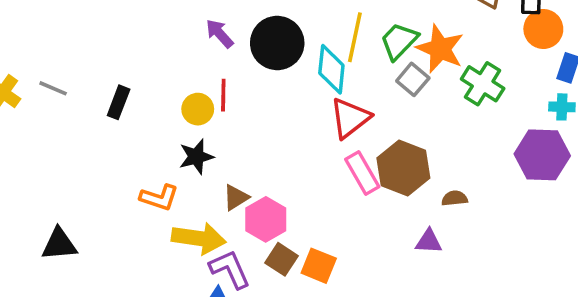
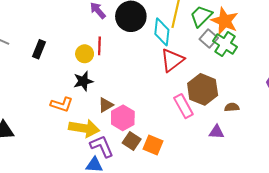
green cross: (483, 84) -> (225, 44), moved
pink rectangle: (362, 173) -> (183, 106), moved

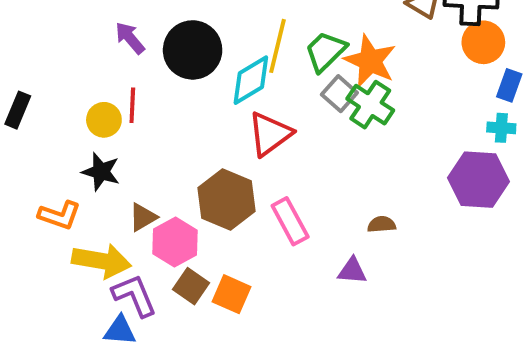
cyan diamond: (162, 32) -> (251, 80), turned 52
black star: (83, 81) -> (101, 172), turned 30
brown hexagon: (203, 89) -> (227, 199), moved

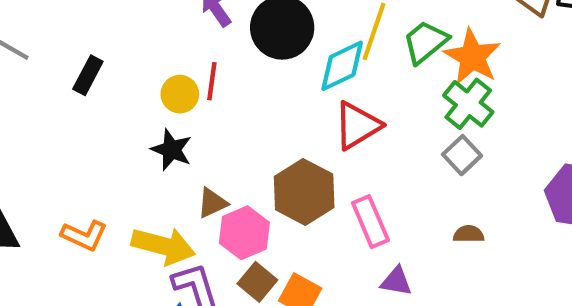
gray square: (339, 94) -> (462, 155), moved
orange L-shape: (59, 215) -> (84, 235), moved
purple triangle: (352, 271) -> (396, 281), moved

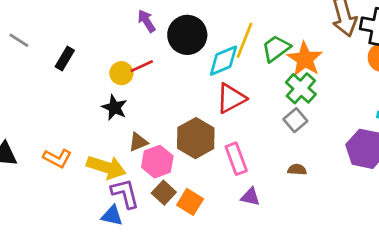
red line: (212, 81) -> (142, 66), turned 55

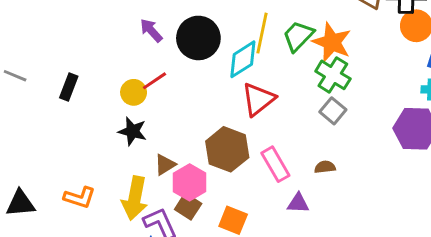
yellow arrow: (106, 167) -> (135, 198), turned 93
brown semicircle: (297, 170) -> (325, 167), moved
brown square: (164, 193) -> (188, 206), moved

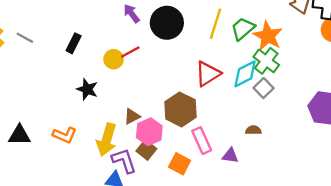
cyan diamond: (243, 59) -> (245, 74), moved
black rectangle: (69, 87) -> (74, 43), moved
black star: (132, 131) -> (87, 89), moved
pink rectangle: (275, 164) -> (202, 141), moved

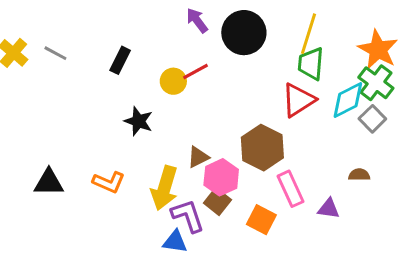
green trapezoid: (243, 29) -> (311, 64), moved, turned -45

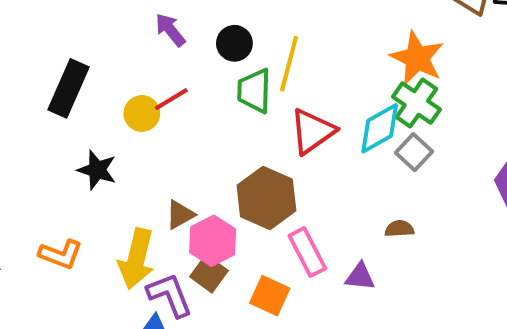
black circle: (244, 33) -> (234, 43), size x0.6
yellow line: (308, 34) -> (289, 64), moved
black rectangle: (120, 60) -> (69, 88), size x1.5
green trapezoid: (311, 64) -> (254, 91), moved

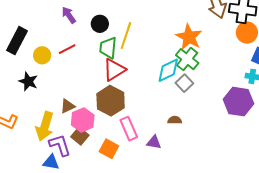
yellow circle: (142, 113) -> (42, 55), moved
red triangle: (312, 131) -> (114, 70), moved

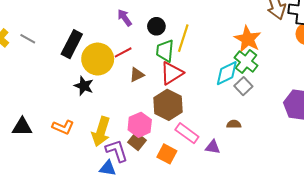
yellow circle: (42, 55) -> (98, 59), size x1.8
brown triangle: (68, 106) -> (137, 75), moved
pink rectangle: (129, 129) -> (187, 133), turned -30

